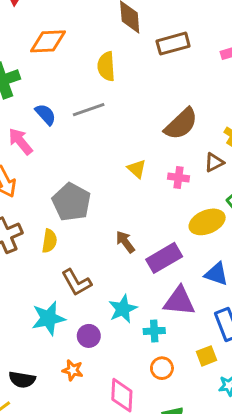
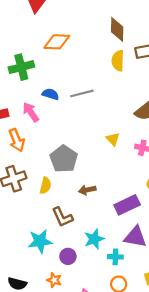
yellow semicircle: (106, 66) -> (118, 61), moved
blue semicircle: (46, 114) -> (50, 94), turned -35
brown arrow: (125, 242) -> (87, 190), moved, turned -70

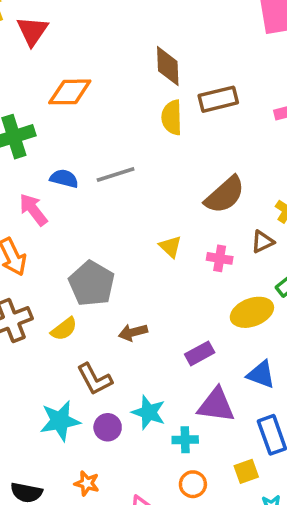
yellow semicircle: (45, 186) -> (64, 329), turned 42
purple rectangle: (127, 205) -> (200, 353), size x0.7
cyan star: (94, 239) -> (149, 412), turned -30
purple circle: (68, 256) -> (108, 427), moved

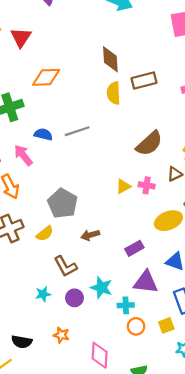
yellow triangle: (170, 247) -> (123, 186), moved, turned 49
cyan star: (60, 421) -> (43, 294), size x0.6
orange circle: (193, 484) -> (136, 326), moved

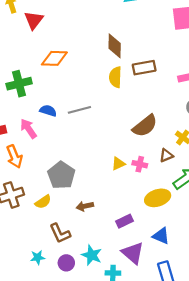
purple triangle: (146, 282) -> (133, 253), turned 30

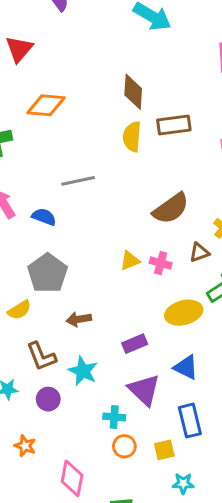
blue semicircle: (48, 111) -> (44, 217), moved
cyan star: (92, 255) -> (83, 371), moved

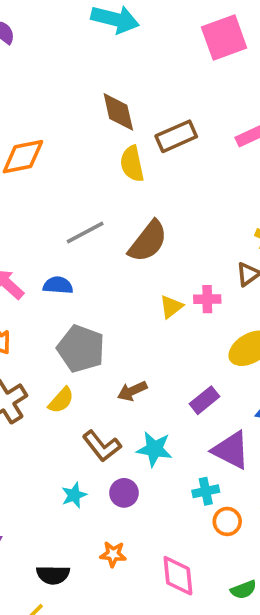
brown semicircle: (171, 208) -> (148, 241), moved

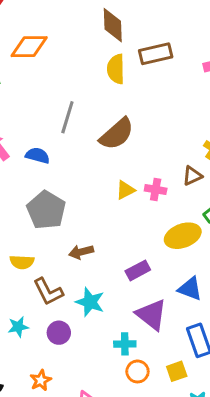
gray line: (85, 233) -> (67, 117), turned -56
yellow semicircle: (61, 400) -> (22, 262), moved, turned 40
orange star: (113, 554) -> (41, 380), turned 30

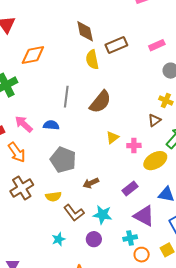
pink cross: (156, 190) -> (134, 146), moved
purple circle: (59, 333) -> (94, 239), moved

